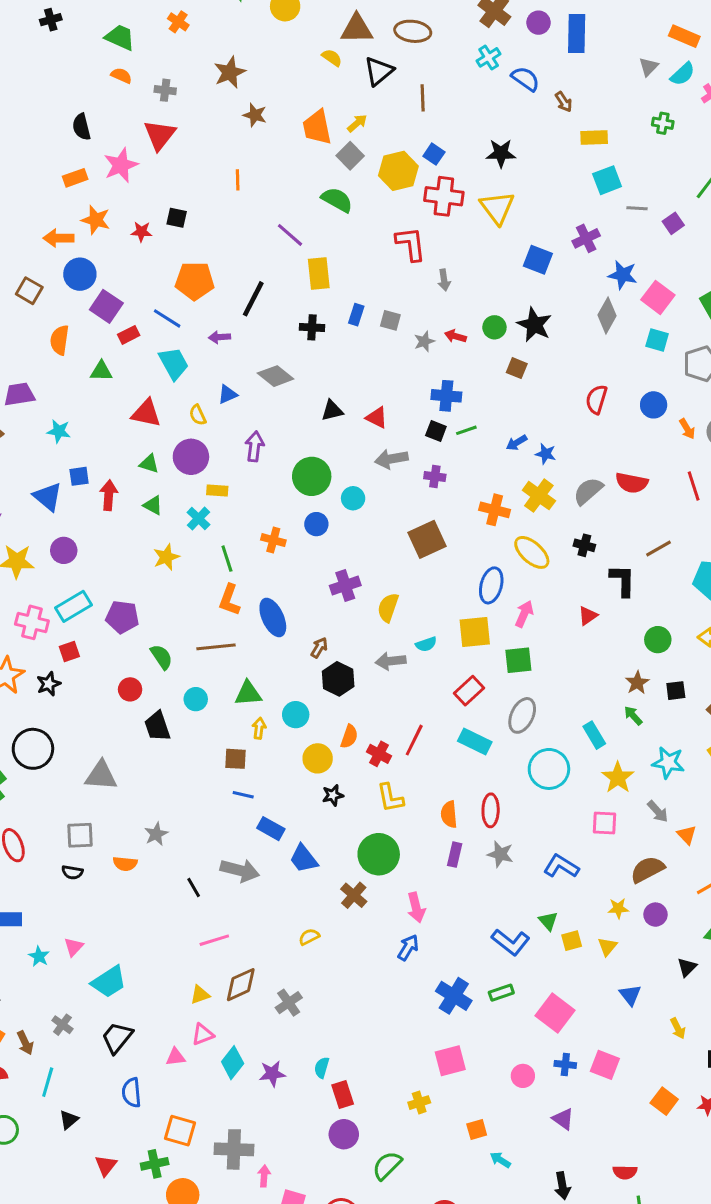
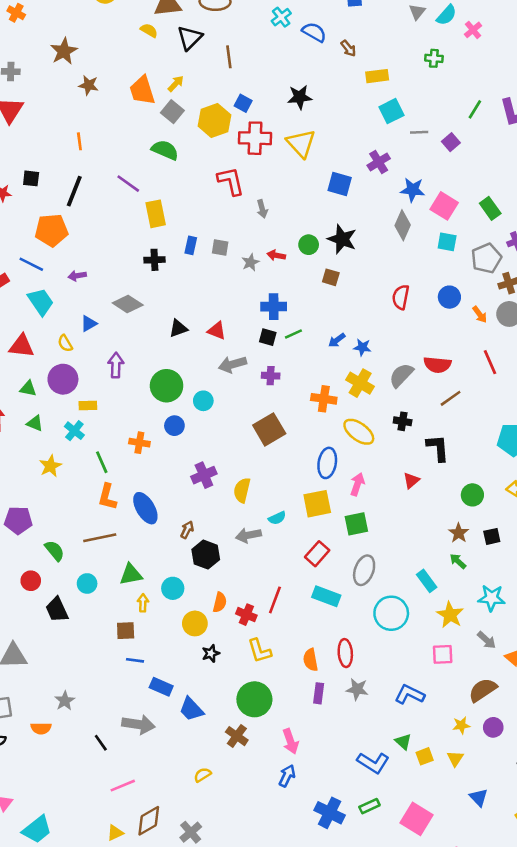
black line: (253, 299) -> (74, 191), moved
brown line: (659, 548) -> (451, 398), moved

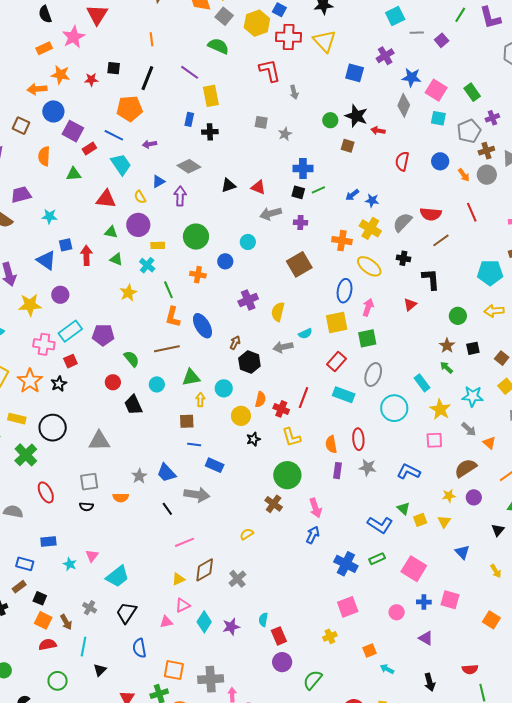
blue rectangle: (191, 245) -> (189, 119), moved
red arrow: (276, 255) -> (378, 131), moved
purple arrow: (116, 365) -> (180, 196), moved
green circle: (167, 386) -> (196, 237), moved
blue trapezoid: (191, 709) -> (166, 473), moved

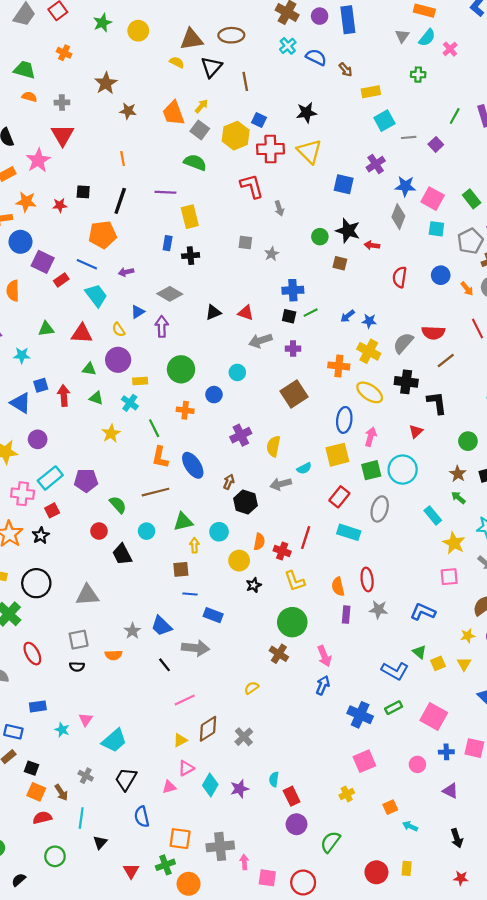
purple line: (190, 72) -> (165, 192), turned -30
green triangle: (74, 174) -> (46, 329), moved
black cross: (403, 258) -> (406, 382), size x1.5
cyan circle: (394, 408) -> (403, 470), moved

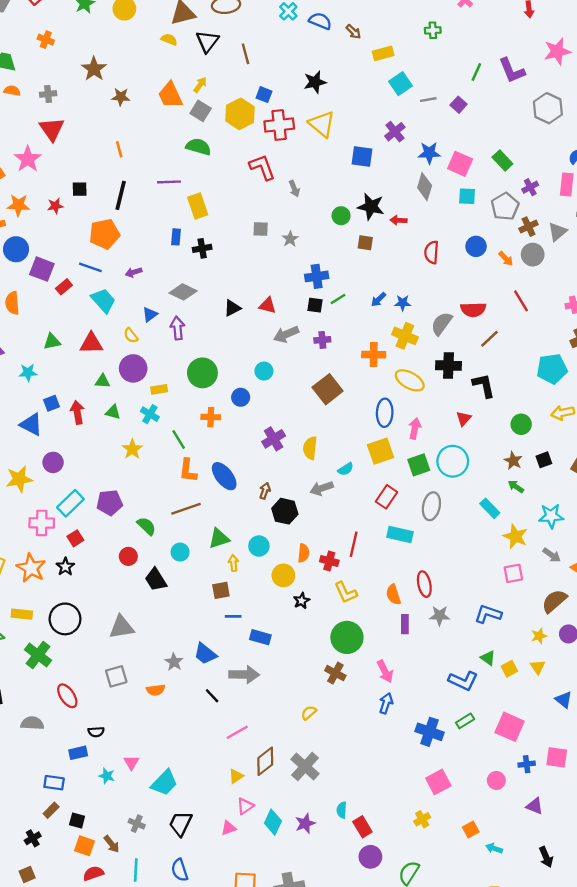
black semicircle: (77, 667) -> (96, 732), moved
gray cross: (244, 737) -> (305, 766), size x1.4
blue semicircle: (142, 817) -> (180, 870), moved

